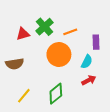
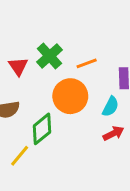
red triangle: (23, 34) -> (18, 66), turned -48
green diamond: (56, 94) -> (42, 129), moved

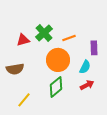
red triangle: (18, 66) -> (23, 40), turned 48
green diamond: (42, 129) -> (56, 87), moved

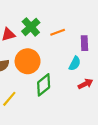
orange circle: (58, 60) -> (28, 61), moved
red arrow: (87, 85) -> (85, 84), moved

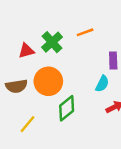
orange line: (58, 32) -> (85, 32), moved

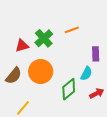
brown semicircle: (16, 86) -> (14, 76), turned -42
green diamond: (67, 108) -> (69, 89), moved

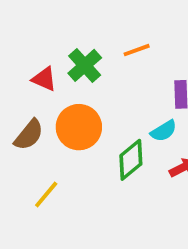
red triangle: (22, 46) -> (44, 79), turned 40
cyan semicircle: (86, 74) -> (164, 131), turned 32

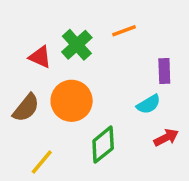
green diamond: (131, 160) -> (103, 145), moved

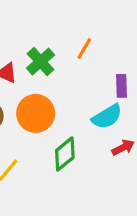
orange line: (124, 31) -> (84, 49), turned -40
cyan semicircle: (149, 104) -> (107, 117), size x1.4

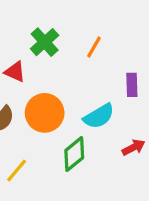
green cross: (41, 62) -> (45, 42), moved
cyan semicircle: (107, 117) -> (99, 116), moved

